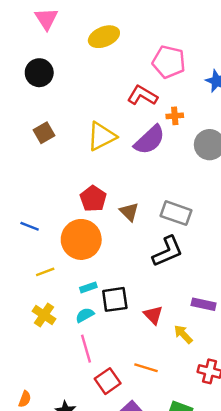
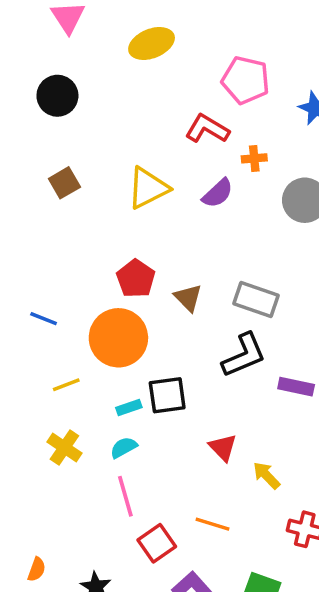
purple semicircle: (150, 140) -> (218, 193), size x0.7
black square: (115, 299) -> (167, 395), moved
purple rectangle: (204, 304) -> (296, 387), moved

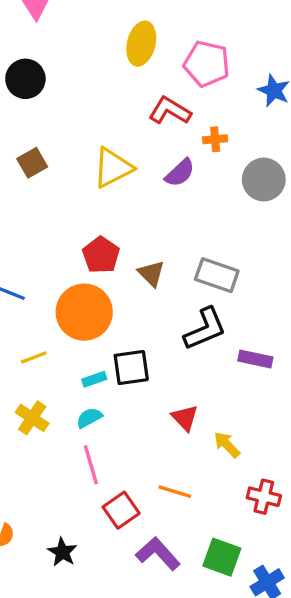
yellow ellipse: (152, 43) -> (141, 44), moved, turned -54

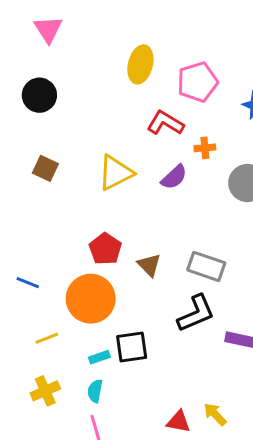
pink pentagon: (207, 64) -> (198, 82), turned -30
brown square: (32, 163) -> (45, 168), turned -35
yellow cross: (32, 418) -> (45, 391), turned 32
cyan semicircle: (89, 418) -> (95, 391), turned -50
red triangle: (185, 418) -> (178, 422), moved, turned -35

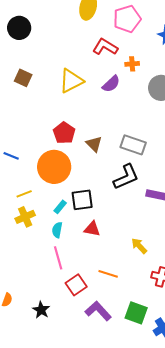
cyan rectangle: (99, 357) -> (60, 207), turned -32
yellow cross: (45, 391) -> (25, 217), moved
red triangle: (178, 422) -> (92, 229), moved

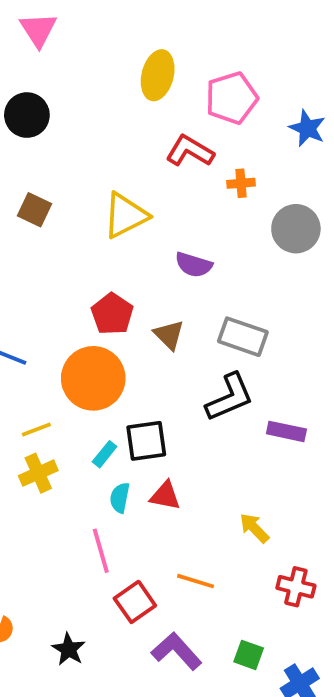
purple semicircle: (111, 84) -> (194, 265), moved, turned 60
cyan semicircle: (57, 230) -> (120, 498), moved
green square: (136, 313) -> (249, 655), size x0.7

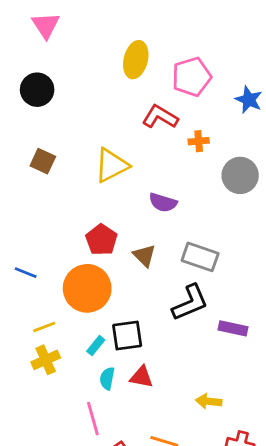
yellow arrow: (254, 528) -> (209, 401), turned -40

